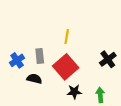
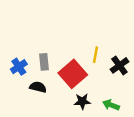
yellow line: (67, 37) -> (95, 55), moved
green arrow: (100, 95) -> (111, 105), turned -64

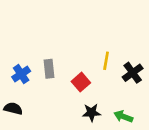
red square: (73, 74) -> (81, 82), size x0.6
black semicircle: (38, 87) -> (13, 109), moved

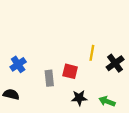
gray rectangle: (49, 69) -> (49, 78), moved
red square: (81, 82) -> (70, 71), turned -35

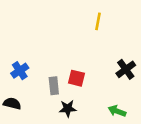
yellow line: (92, 53) -> (98, 21), moved
black star: (79, 98) -> (68, 108), moved

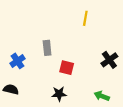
gray rectangle: (54, 86) -> (47, 48), moved

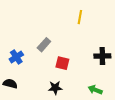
gray rectangle: (47, 48) -> (44, 45), turned 48
black cross: (109, 60) -> (102, 56), turned 35

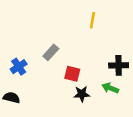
black star: (55, 88) -> (82, 94), moved
green arrow: (95, 90) -> (110, 88), moved

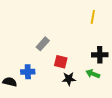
yellow line: (92, 20) -> (93, 17), moved
blue cross: (19, 67) -> (28, 72), moved, turned 32

